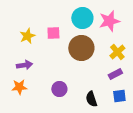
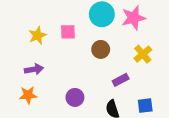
brown circle: (81, 48) -> (101, 49), size x0.6
purple rectangle: (115, 74) -> (121, 80), moved

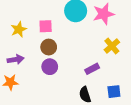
brown circle: (101, 49) -> (49, 47), moved
purple circle: (75, 97) -> (50, 67), moved

